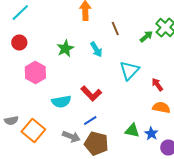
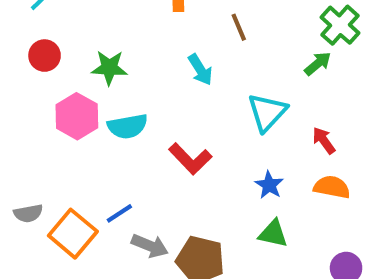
green arrow: (146, 36) -> (318, 64), moved
green star: (65, 48) -> (109, 68), moved, turned 30
cyan semicircle: (61, 102) -> (127, 126), moved
blue line: (90, 120) -> (119, 213), moved
blue star: (151, 134) -> (269, 185), moved

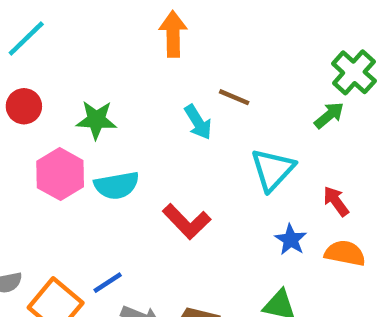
brown line: (239, 27) -> (234, 97), moved, turned -44
blue star: (269, 185) -> (291, 240), moved

